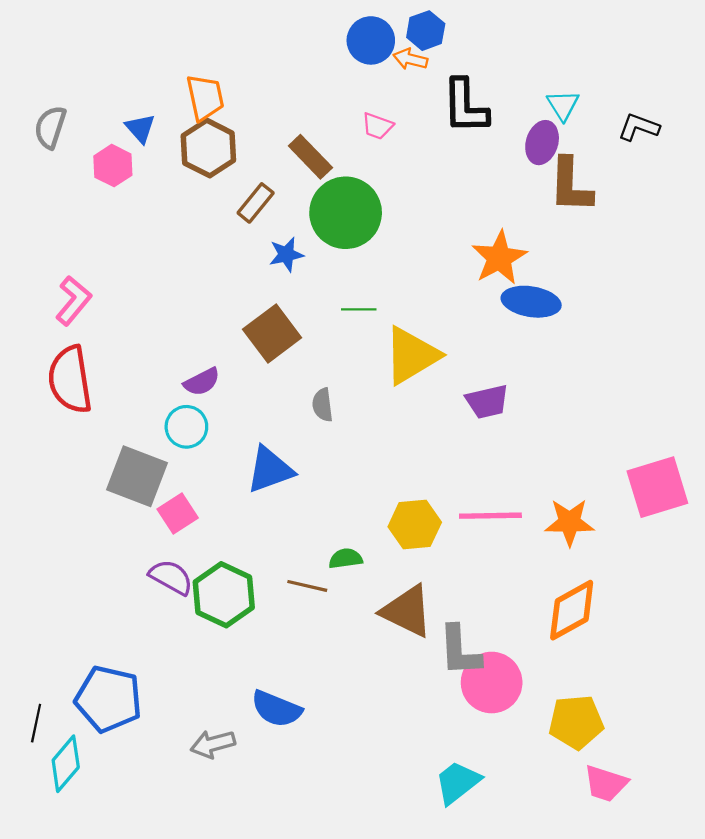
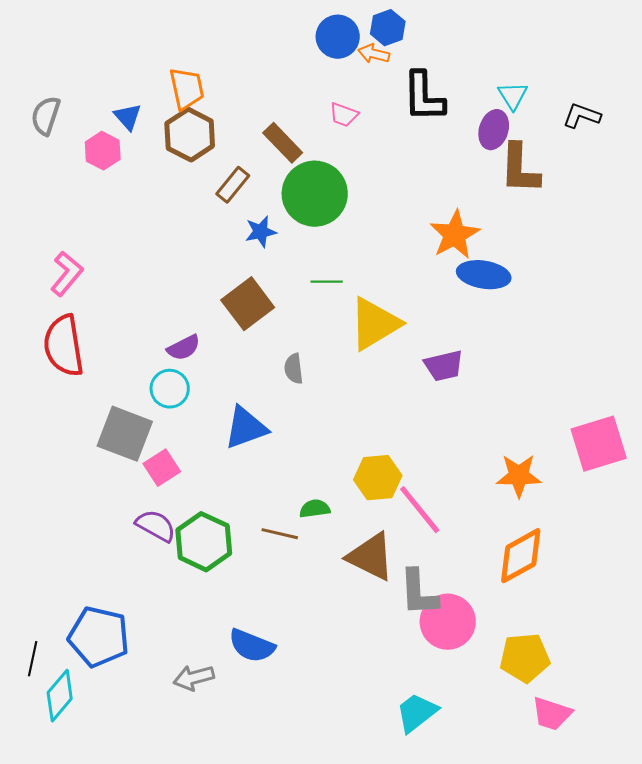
pink line: (490, 516) -> (420, 510), moved, turned 52

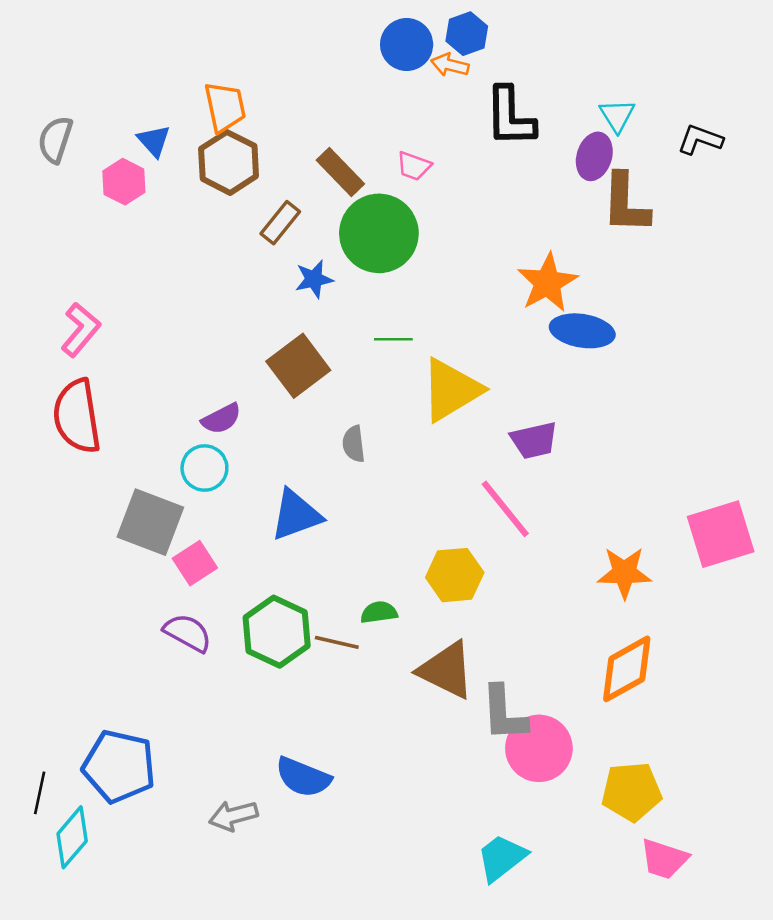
pink trapezoid: (344, 115) -> (414, 166), moved
pink line: (420, 510) -> (505, 509), moved
green hexagon: (204, 542) -> (277, 632), moved

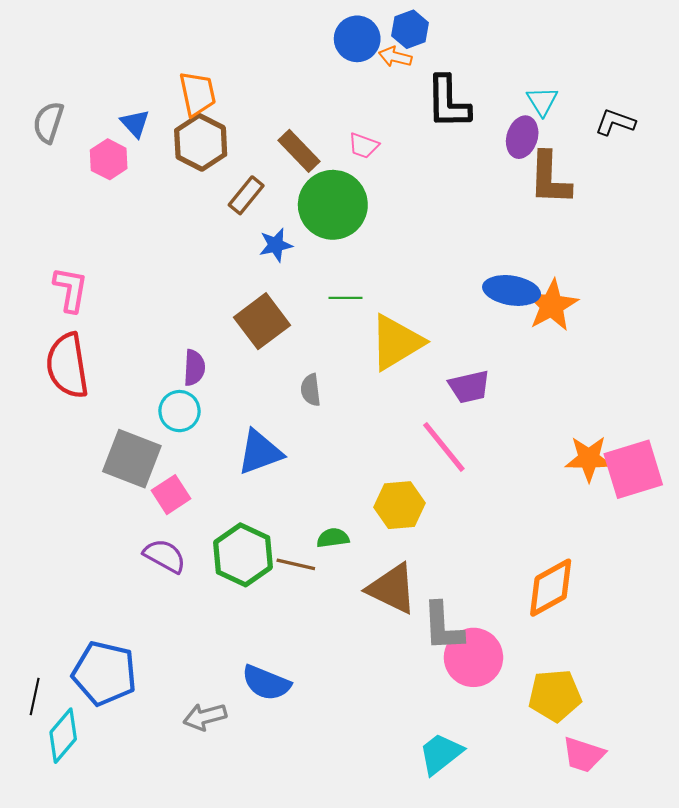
orange star: (547, 283) -> (552, 305), moved
pink L-shape: (81, 330) -> (71, 289), turned -30
purple semicircle: (221, 419) -> (194, 368), turned -60
orange star: (624, 573) -> (589, 459), moved

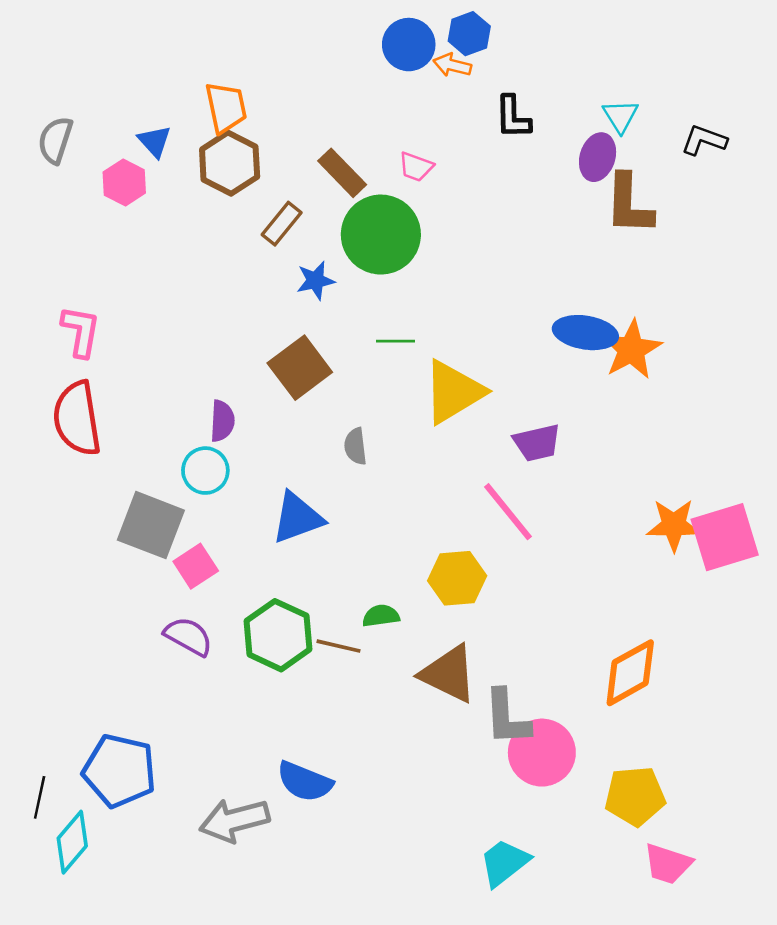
black L-shape: (448, 102) -> (513, 117), size x0.7
gray arrow: (205, 717) -> (234, 820), size x1.4

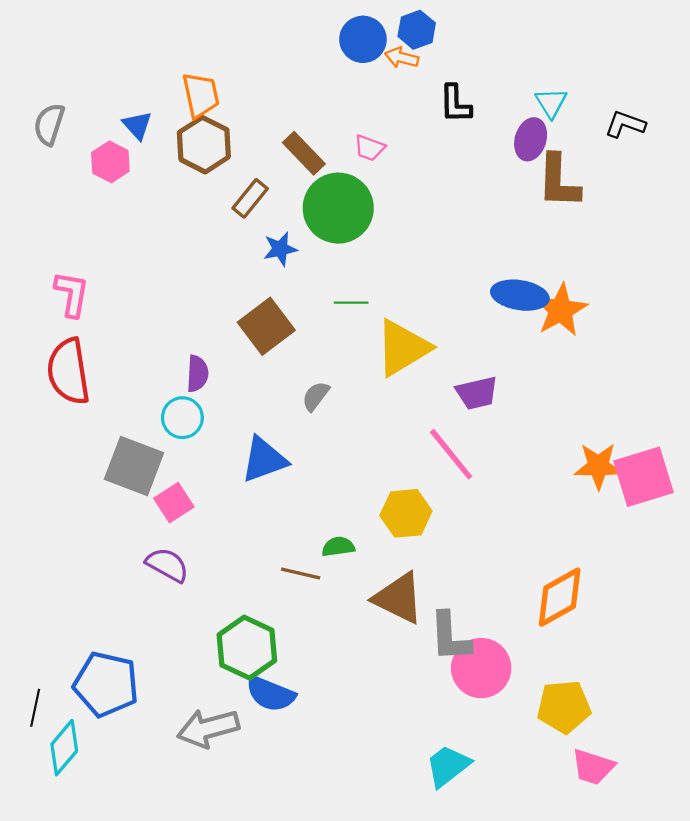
gray semicircle: (355, 446) -> (316, 396), turned 44
green hexagon: (278, 635) -> (247, 648), moved

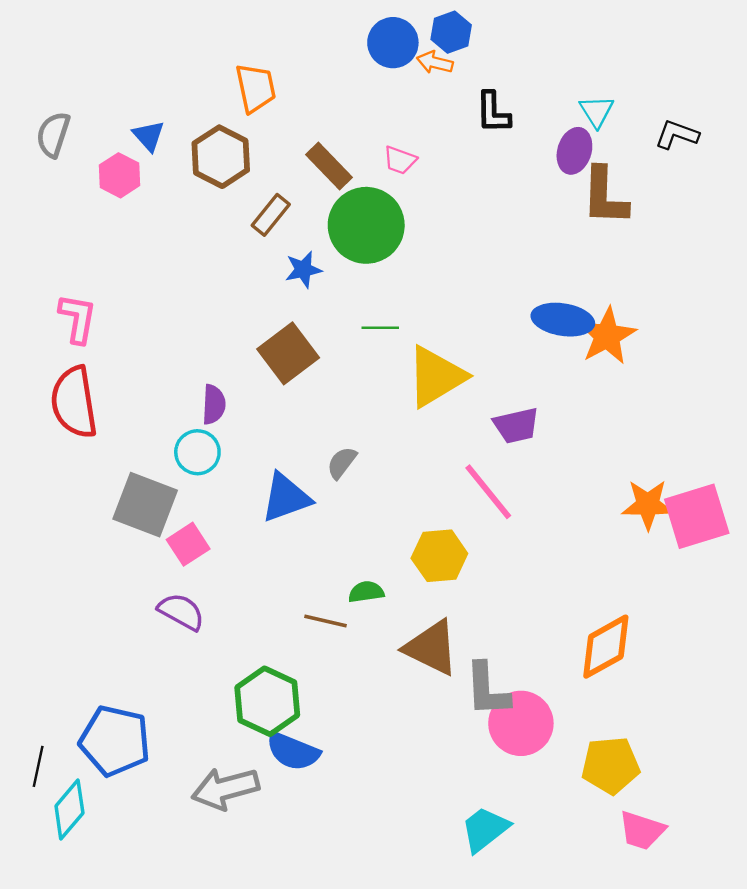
orange trapezoid: (201, 95) -> (256, 88), moved
gray semicircle: (316, 396) -> (342, 463), moved

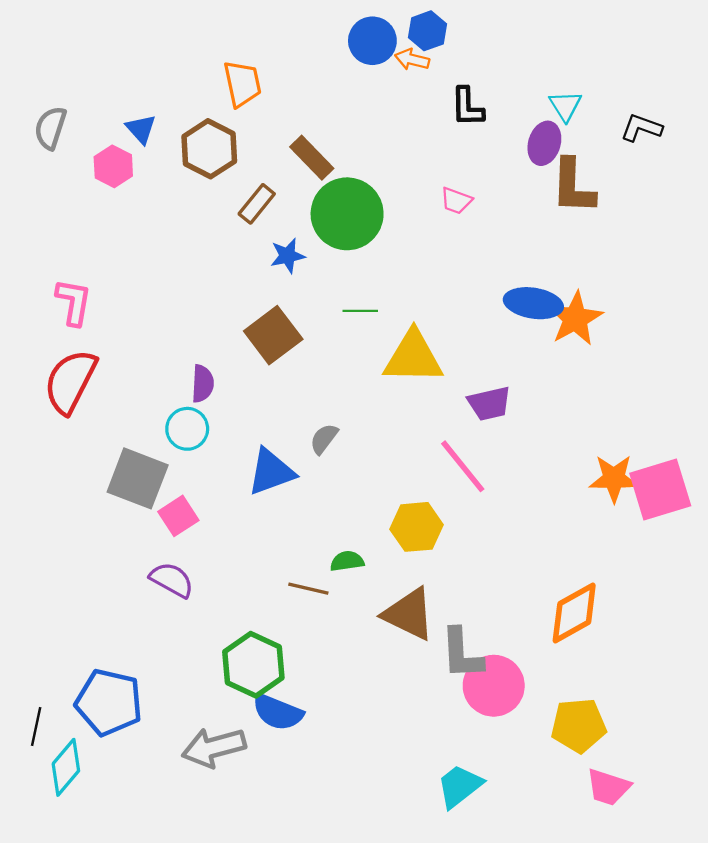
pink trapezoid: (400, 160) -> (456, 201), moved
yellow triangle: (436, 377) -> (413, 357), turned 32
red semicircle: (74, 402) -> (70, 381), turned 36

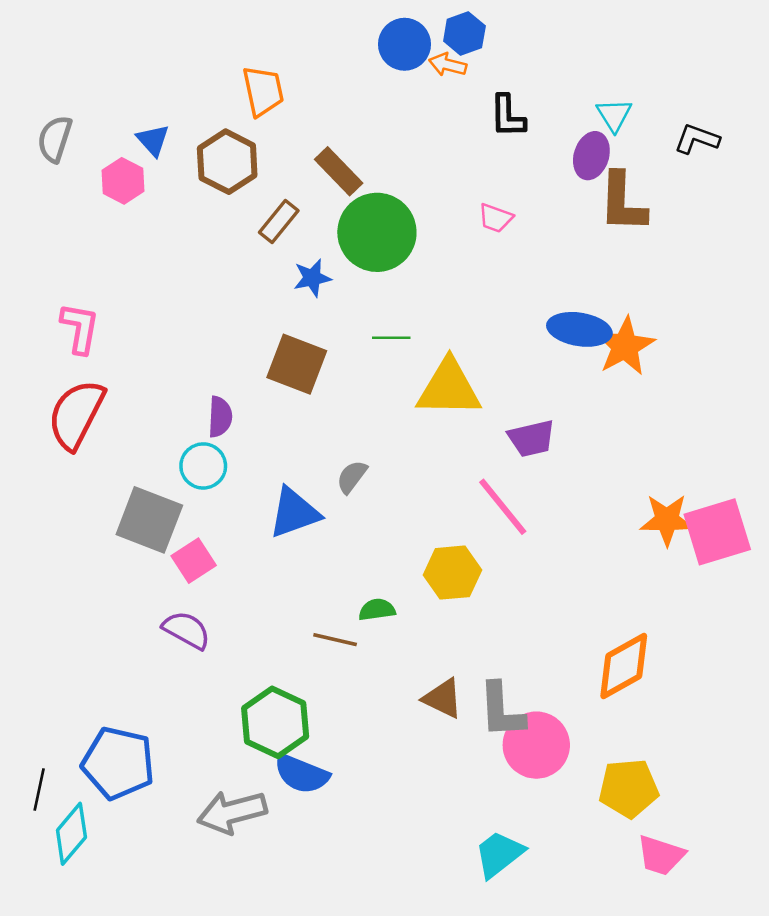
brown square: (273, 335) -> (297, 364), turned -32
brown triangle: (409, 614) -> (443, 698), moved, size x0.7

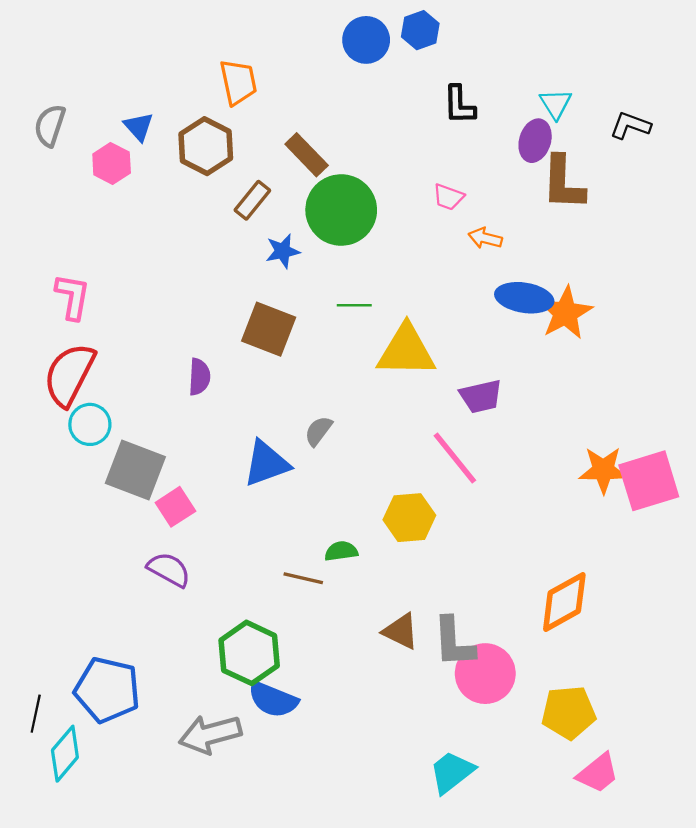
orange arrow: (448, 65) -> (485, 238), moved
cyan circle: (203, 466) -> (90, 424), moved
pink trapezoid: (661, 855) -> (598, 773), turned -57

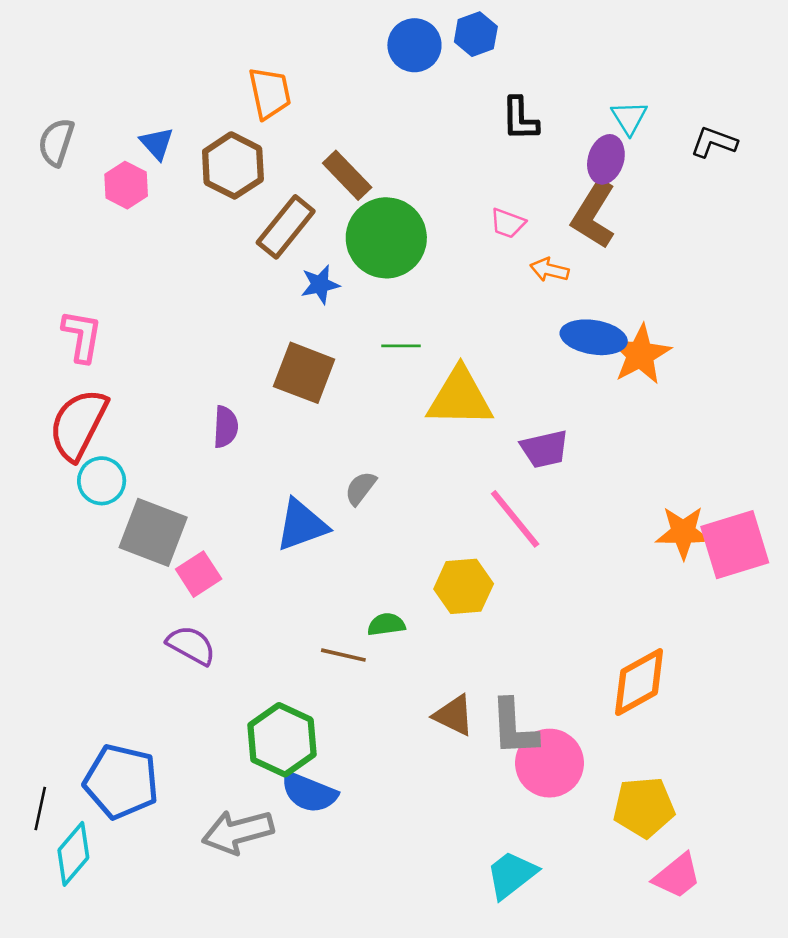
brown L-shape: (563, 183) -> (594, 215), moved, turned 30
brown rectangle: (252, 200) -> (286, 227), size x1.4

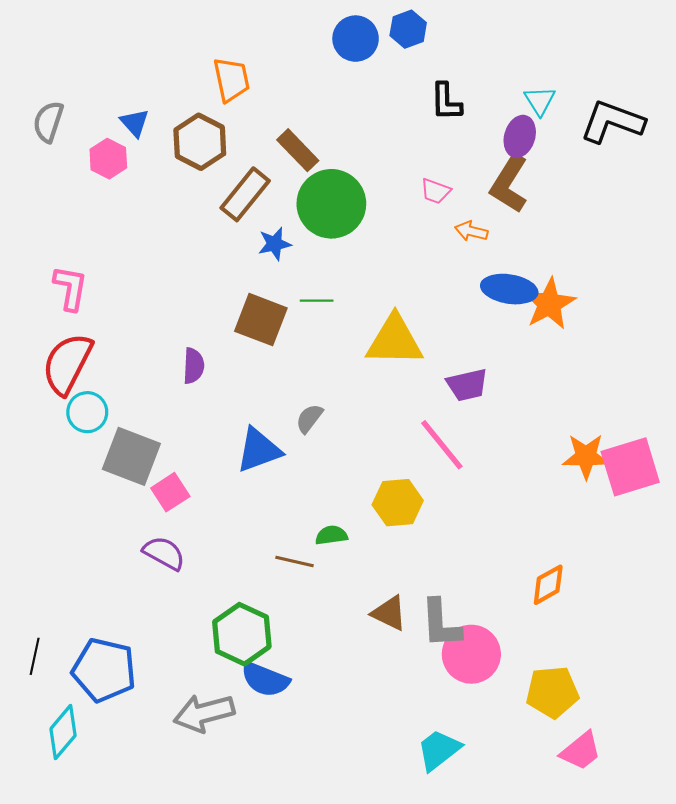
black L-shape: (714, 142) -> (612, 122), size x1.6
green line: (401, 346) -> (317, 301), moved
orange diamond: (639, 682) -> (548, 585), size x0.7
black line: (40, 808) -> (35, 656), moved

